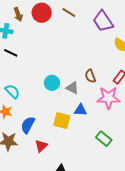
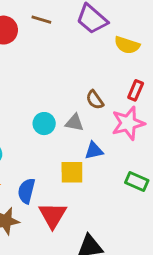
red triangle: (41, 146) -> (53, 215), size x1.5

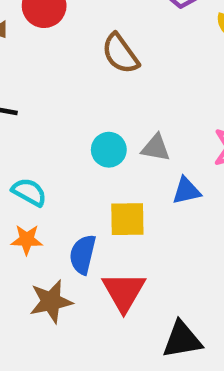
brown semicircle: (95, 100) -> (120, 54), moved, size x1.4
yellow square: (72, 172) -> (127, 219), moved

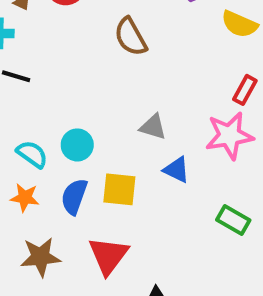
cyan circle: (109, 150) -> (77, 145), moved
blue triangle: (186, 191) -> (177, 170), turned 32
blue semicircle: (83, 254) -> (74, 197), moved

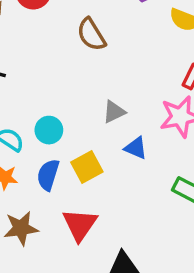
gray triangle: (153, 127) -> (114, 112), turned -40
yellow square: (119, 189) -> (87, 167), turned -32

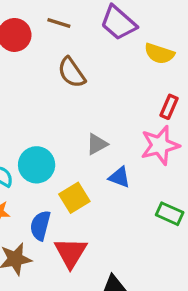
cyan circle: (49, 130) -> (37, 165), size x1.4
blue semicircle: (48, 175) -> (40, 226), moved

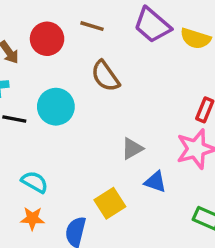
yellow semicircle: (159, 54) -> (195, 38), moved
cyan circle: (37, 165) -> (56, 107), moved

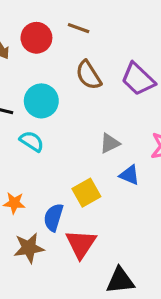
purple trapezoid: (152, 25) -> (138, 79), moved
cyan semicircle: (35, 182) -> (32, 141), moved

